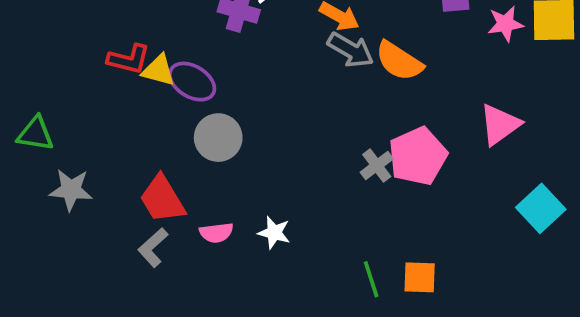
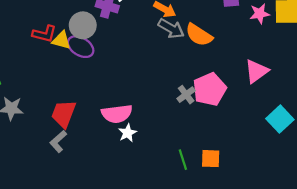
gray circle: (218, 138) -> (83, 25), moved
red trapezoid: (162, 199) -> (64, 114), turned 52
pink semicircle: (216, 233) -> (117, 114), moved, size x1.6
white star: (274, 233) -> (127, 133), turned 30

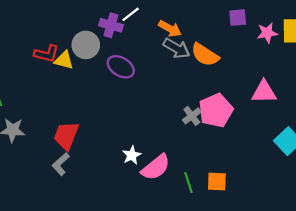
purple ellipse: (81, 47) -> (121, 67), moved
pink triangle: (256, 71) -> (264, 92), turned 35
pink semicircle: (117, 114) -> (156, 167), moved, turned -32

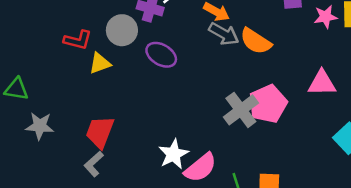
yellow triangle: (64, 60) -> (100, 63), moved, turned -35
gray cross: (192, 116) -> (241, 110), size x1.6
white star: (132, 155) -> (173, 154), size x1.4

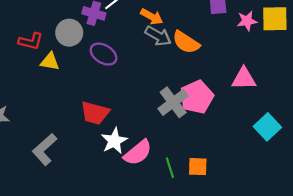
yellow triangle: (100, 63) -> (50, 62), turned 30
red trapezoid: (100, 132) -> (95, 113), moved, turned -96
gray L-shape: (94, 164) -> (45, 149), size x1.4

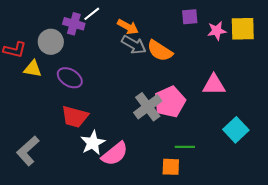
purple ellipse: (104, 54) -> (70, 78), moved
green line: (170, 168) -> (185, 147), moved, turned -72

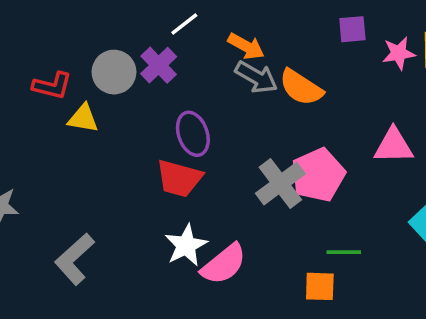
purple cross: (74, 24) -> (159, 65), moved, turned 30
purple ellipse: (70, 78) -> (193, 134), moved, turned 40
red trapezoid: (75, 117) -> (179, 178), moved

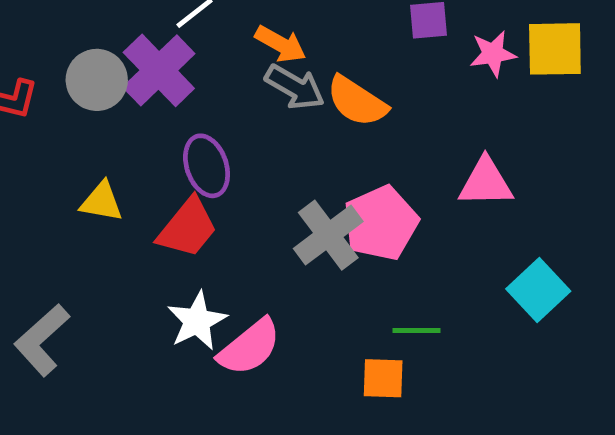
purple cross: (159, 65) -> (159, 70), size x1.4
yellow triangle: (83, 118) -> (102, 202), moved
red trapezoid: (179, 178) -> (187, 228), turned -66

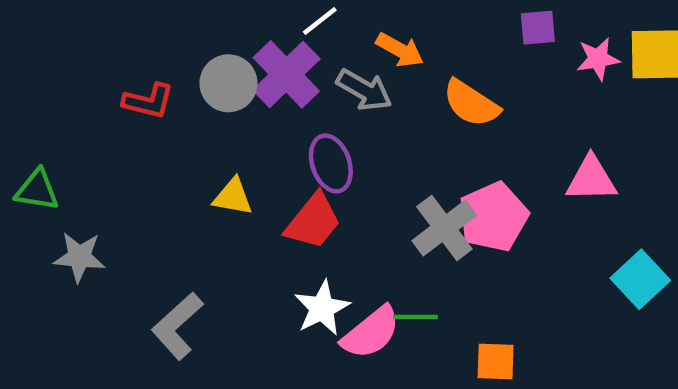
gray arrow: (295, 87) -> (364, 90), moved
green line: (417, 331) -> (415, 317), moved

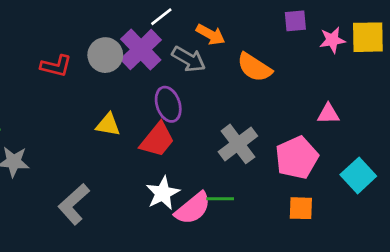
pink triangle: (591, 179) -> (328, 114), size x0.7
pink pentagon: (493, 217) -> (297, 158), moved
orange square: (496, 362) -> (301, 208), moved

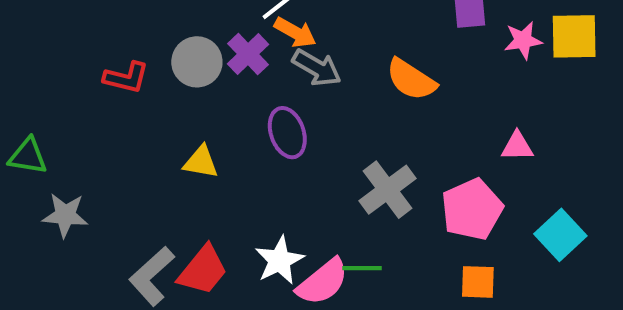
orange arrow: (211, 35) -> (295, 32), moved
purple cross: (141, 50) -> (248, 54), size x0.7
red trapezoid: (157, 140) -> (203, 270), moved

